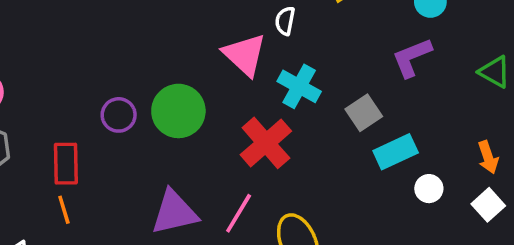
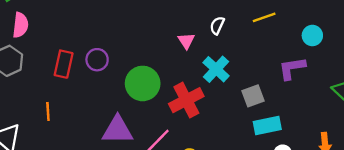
pink triangle: (245, 55) -> (186, 41), size x0.6
green circle: (178, 111) -> (143, 83), moved
red rectangle: (66, 164) -> (64, 64), moved

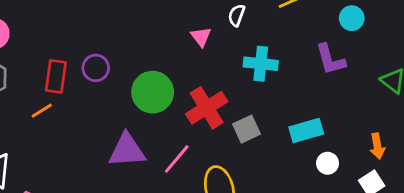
purple L-shape: (292, 68) -> (330, 59), turned -92
cyan cross: (216, 69) -> (261, 64), moved, turned -32
gray square: (253, 96) -> (246, 129), moved
orange line: (48, 111) -> (42, 111), moved, turned 66

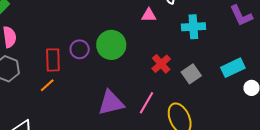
pink triangle: (201, 37) -> (149, 15), turned -42
green circle: (153, 92) -> (111, 45), moved
red cross: (207, 108) -> (161, 64), size x0.7

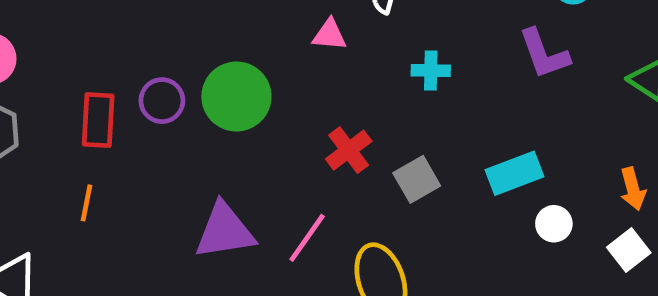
cyan cross: (193, 27) -> (431, 71), size x0.7
orange line: (47, 85) -> (86, 203), moved, turned -42

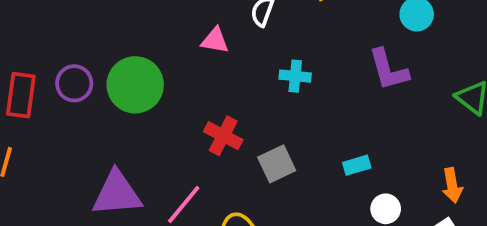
red cross: (349, 150) -> (223, 136), turned -30
cyan rectangle: (514, 173) -> (357, 165), size x0.6

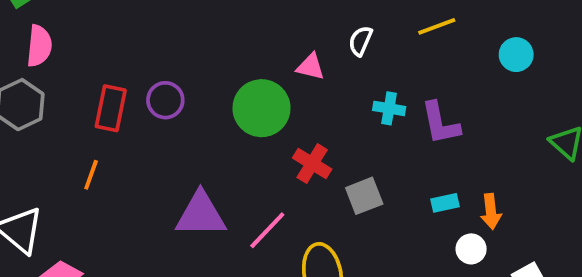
purple L-shape: (388, 70) -> (440, 123), moved
green circle: (135, 85) -> (261, 108), moved
orange arrow: (452, 185) -> (491, 211), moved

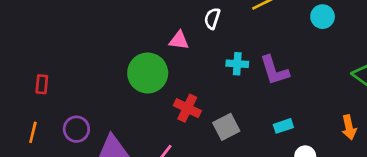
purple circle: (165, 100) -> (76, 129), moved
red rectangle: (111, 108) -> (42, 84), size x0.6
orange arrow: (491, 211) -> (349, 127), moved

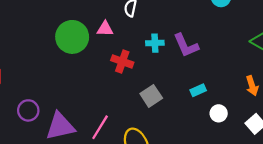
green circle: (148, 73) -> (72, 37), moved
red cross: (187, 108) -> (122, 61), moved

